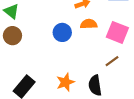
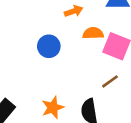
orange semicircle: (89, 24) -> (93, 33), moved

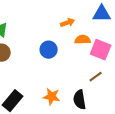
orange star: (53, 107) -> (52, 97), turned 30

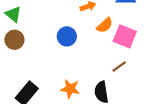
orange semicircle: (83, 40) -> (105, 25), turned 140

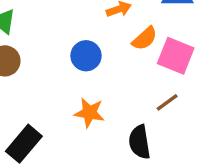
orange star: (70, 89) -> (89, 113), moved

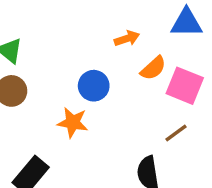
orange star: (89, 113) -> (73, 122), moved

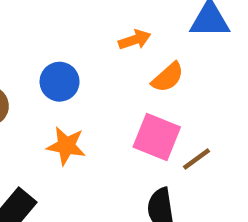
blue circle: (94, 86) -> (60, 82), moved
pink square: (185, 86) -> (157, 137), moved

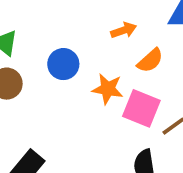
orange star: (66, 146) -> (108, 89), moved

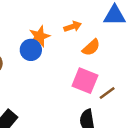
orange star: (108, 89) -> (39, 36), moved, turned -30

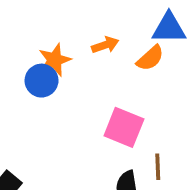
orange semicircle: (91, 47) -> (150, 58), moved
brown line: (107, 93) -> (158, 167), moved, turned -56

